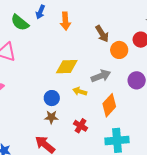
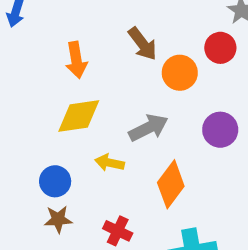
orange arrow: (65, 21) -> (76, 60), moved

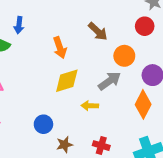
orange circle: (180, 73) -> (124, 56), moved
blue circle: (55, 181) -> (43, 124), moved
orange diamond: (171, 184) -> (143, 104), moved

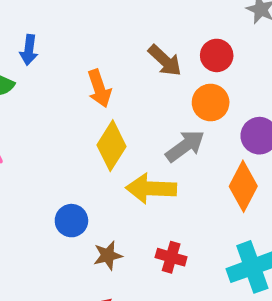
red circle: (145, 26) -> (217, 55), moved
yellow diamond: (67, 81) -> (111, 146), turned -40
yellow arrow: (90, 106) -> (151, 189), size x1.6

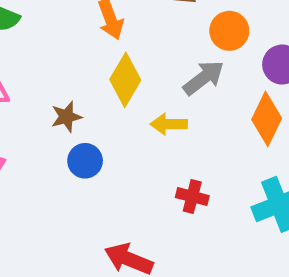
yellow arrow: (151, 189) -> (169, 124), size x0.7
brown star: (108, 255) -> (66, 117), moved

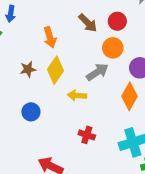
brown star: (66, 117) -> (28, 69), moved

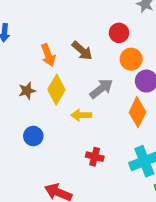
brown arrow: (88, 23) -> (82, 51), moved
orange circle: (113, 48) -> (131, 59), moved

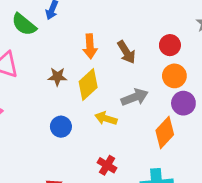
blue circle: (33, 136) -> (61, 127), moved

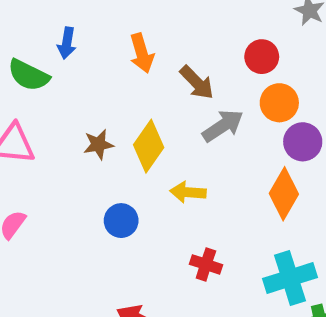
orange arrow: (90, 46) -> (142, 53), moved
gray arrow: (135, 97) -> (223, 126), moved

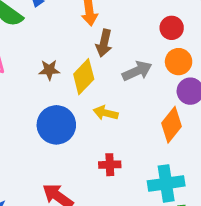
brown arrow: (197, 83) -> (104, 43), moved, turned 48
blue circle: (121, 221) -> (56, 125), size x1.6
red cross: (206, 264) -> (110, 165), turned -30

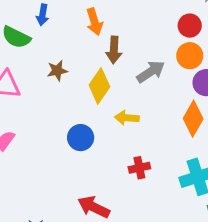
red circle: (172, 28) -> (190, 26), moved
brown star: (49, 70) -> (57, 71), moved
blue circle: (56, 125) -> (81, 138), size x0.7

